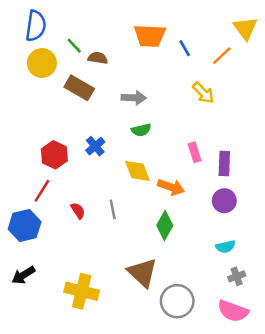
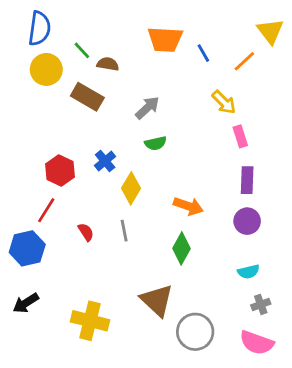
gray arrow: (134, 98) -> (147, 108), turned -45
pink rectangle: (195, 152) -> (240, 136), moved
yellow diamond: (137, 171) -> (131, 188), moved, turned 52

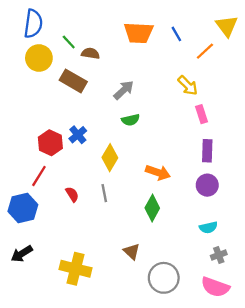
blue line: (203, 53) -> (176, 34), moved
blue cross: (105, 161) -> (78, 135), moved
brown triangle: (157, 300) -> (132, 252), size x0.6

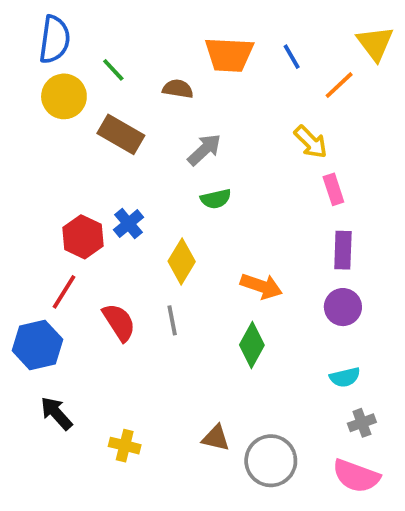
brown semicircle: (90, 53) -> (178, 89), moved
red semicircle: (72, 194) -> (119, 322), size x1.5
brown triangle: (132, 252) -> (216, 438), moved, turned -30
black arrow: (22, 254) -> (56, 413), moved, turned 80
yellow cross: (76, 269) -> (125, 446), size x0.6

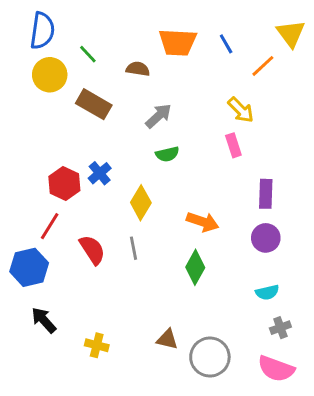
pink rectangle: (333, 189) -> (233, 145), moved

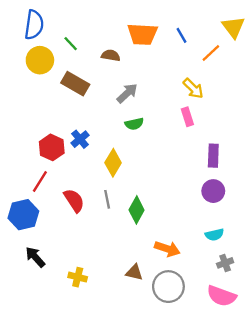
orange arrow: (203, 222) -> (167, 249), moved
green diamond: (195, 267) -> (137, 210), moved

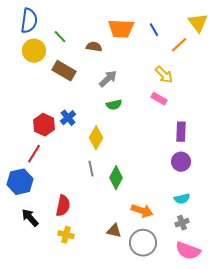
pink rectangle: (187, 117) -> (159, 99), turned -42
red semicircle: (74, 200) -> (63, 206), moved, turned 45
gray cross: (225, 263) -> (182, 223), moved

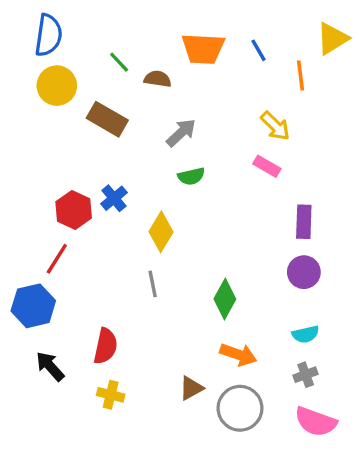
yellow triangle: (198, 23) -> (332, 39), turned 35
green line: (60, 37) -> (119, 62), moved
orange line: (179, 45) -> (300, 76), turned -54
green diamond: (116, 178) -> (225, 299), moved
brown triangle: (114, 231) -> (191, 388), turned -42

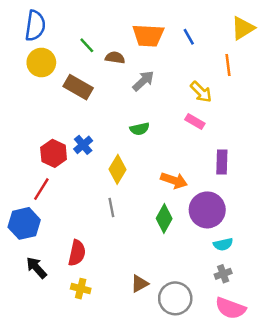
orange line: (300, 76) -> (228, 65), moved
gray arrow: (181, 133) -> (143, 81), moved
purple circle: (304, 272) -> (207, 210), moved, size x1.5
orange arrow: (238, 354) -> (174, 180), moved

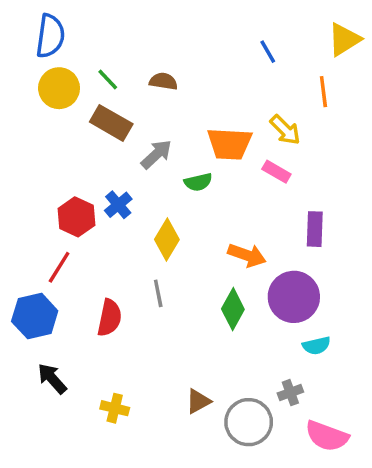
orange trapezoid: (148, 35) -> (229, 144), moved
green line: (87, 45) -> (108, 79), moved
gray arrow: (143, 81) -> (156, 154), moved
red semicircle: (77, 253) -> (109, 318), moved
gray cross: (223, 274) -> (290, 393), moved

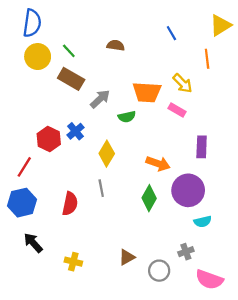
brown semicircle: (163, 81) -> (116, 45), moved
red line: (59, 267) -> (24, 167), moved
gray circle: (249, 422) -> (159, 271), size x0.7

